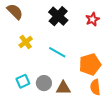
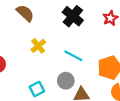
gray circle: (44, 83) -> (66, 81), moved

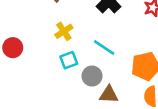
cyan square: (37, 89) -> (69, 60), moved

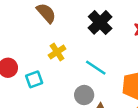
cyan square: (69, 60) -> (34, 79), moved

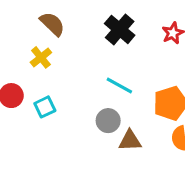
yellow cross: (57, 52) -> (41, 57), moved

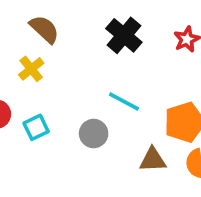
gray circle: (108, 121) -> (94, 134), moved
brown triangle: (130, 141) -> (153, 160), moved

